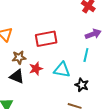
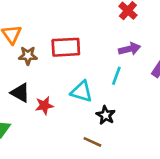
brown star: (19, 58) -> (28, 56), moved
red star: (36, 69) -> (44, 106), moved

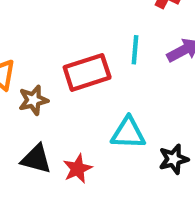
cyan line: (116, 76) -> (135, 50), moved
black star: (106, 115) -> (174, 159), turned -30

